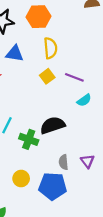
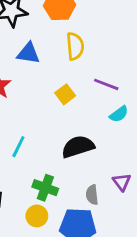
yellow square: (47, 76) -> (65, 94), moved
green cross: (29, 139) -> (45, 188), moved
purple triangle: (87, 161) -> (122, 182), moved

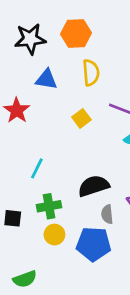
black semicircle: (78, 147) -> (94, 186), moved
green cross: (45, 188) -> (49, 206), moved, turned -30

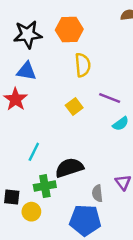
blue triangle: (46, 79) -> (26, 71), moved
black semicircle: (94, 186) -> (69, 168), moved
yellow circle: (54, 235) -> (31, 212), moved

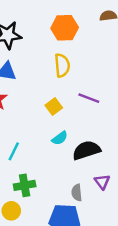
orange hexagon: (69, 30) -> (65, 28), moved
cyan semicircle: (121, 124) -> (60, 138), moved
black semicircle: (69, 168) -> (86, 150), moved

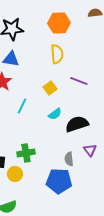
cyan line: (14, 151) -> (22, 106), moved

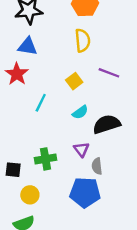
purple triangle: (90, 150) -> (81, 149), moved
yellow circle: (15, 174) -> (30, 195), moved

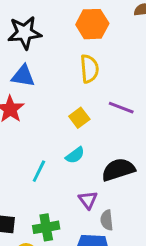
cyan line: (41, 103) -> (39, 171), moved
cyan semicircle: (80, 112) -> (75, 155), moved
green cross: (45, 159) -> (46, 227), moved

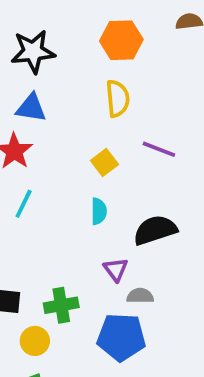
cyan semicircle: (75, 155) -> (99, 211), turned -54
cyan line: (39, 171) -> (24, 204), moved
gray semicircle: (107, 220) -> (140, 296), turned 96

